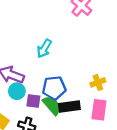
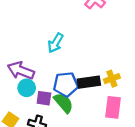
black rectangle: (69, 106) -> (89, 82), moved

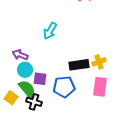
purple arrow: (21, 71) -> (20, 55), size x0.7
blue pentagon: (66, 84) -> (64, 87), moved
green semicircle: (64, 103) -> (27, 89), moved

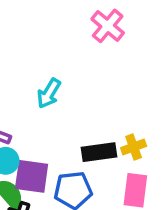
purple square: (40, 79) -> (32, 176), size x1.5

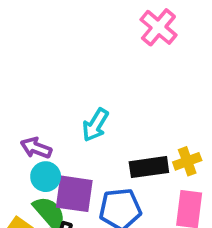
cyan arrow: (49, 93) -> (95, 125), moved

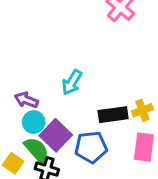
purple square: (74, 194) -> (56, 135), turned 36

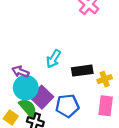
black rectangle: (113, 115) -> (82, 71), moved
cyan circle: (34, 122) -> (26, 88), size x1.5

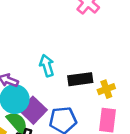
cyan arrow: (53, 59) -> (47, 66), turned 132

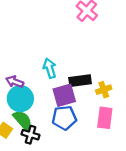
purple square: (33, 110) -> (64, 95), moved, turned 30

